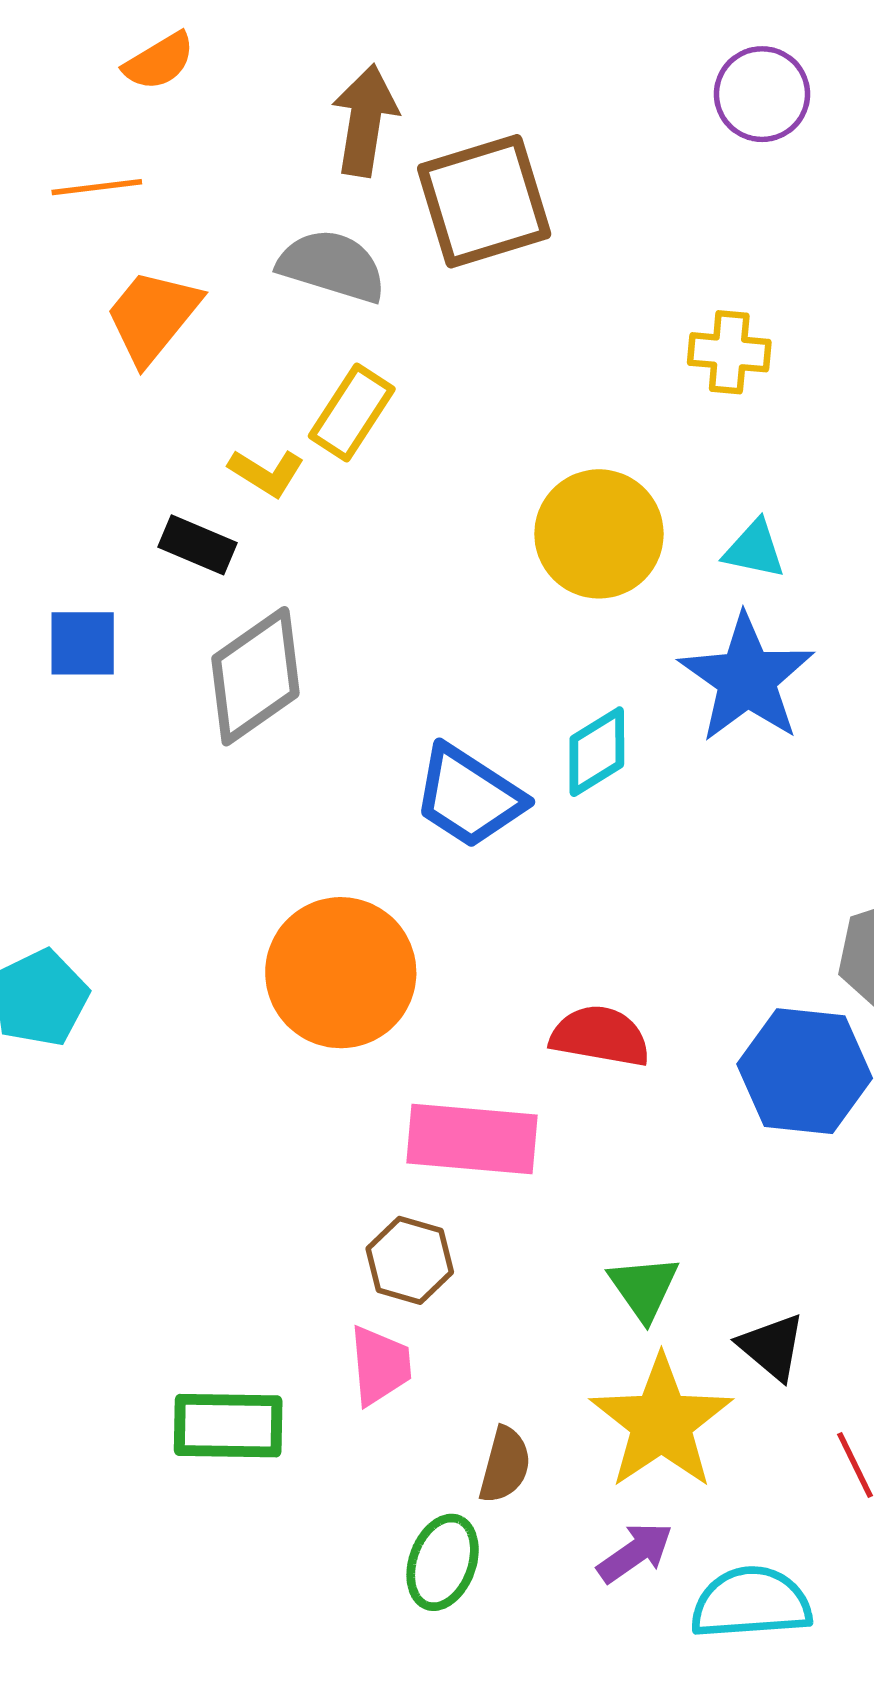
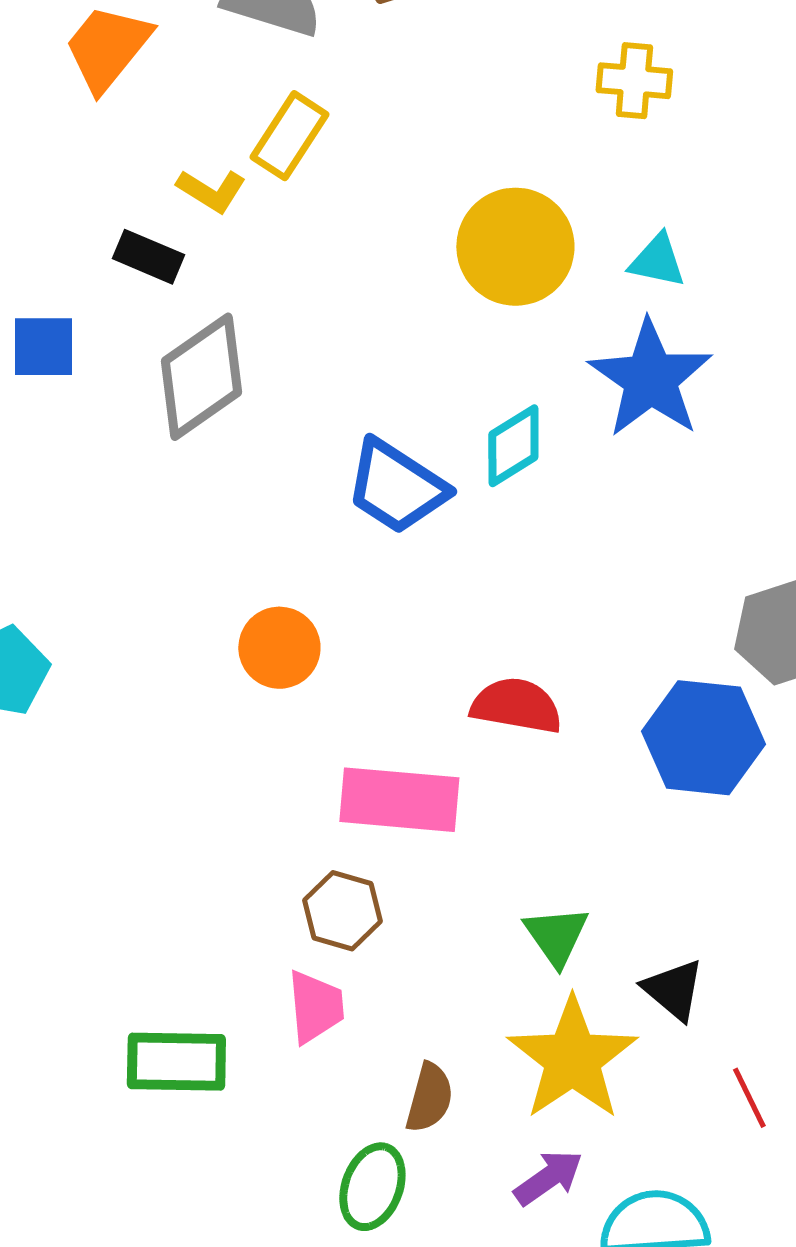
orange circle: (341, 973) -> (279, 648), size x0.6

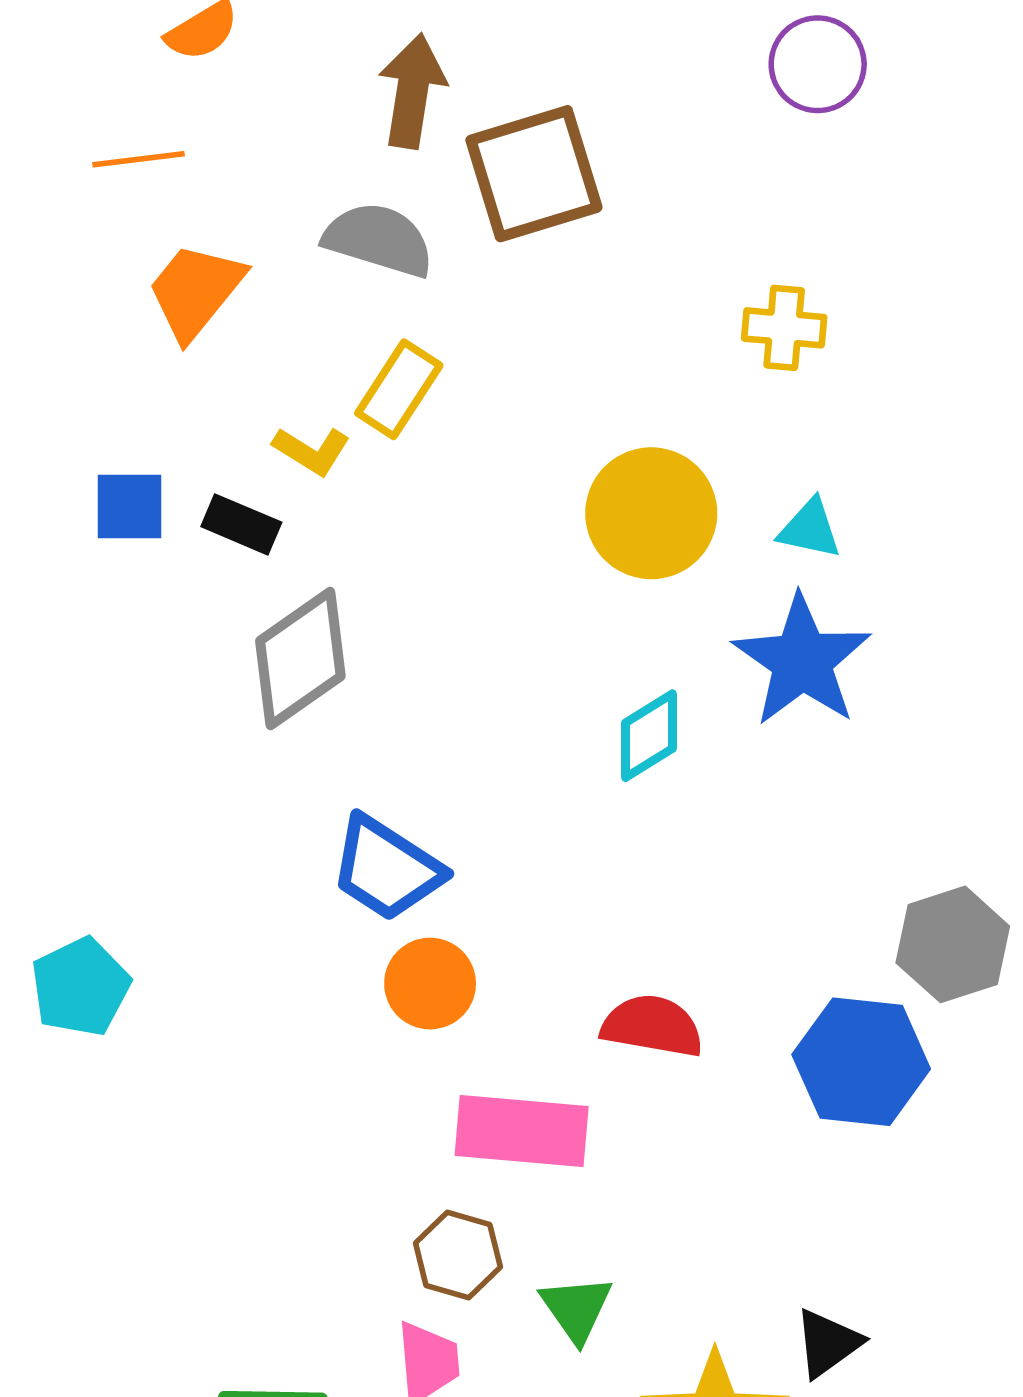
blue square: (43, 347) -> (130, 507), moved
blue trapezoid: (396, 487) -> (386, 868), moved
orange circle: (279, 648) -> (430, 984), moved
green triangle: (556, 936) -> (576, 1309), moved
black triangle: (673, 990) -> (828, 1343), turned 44

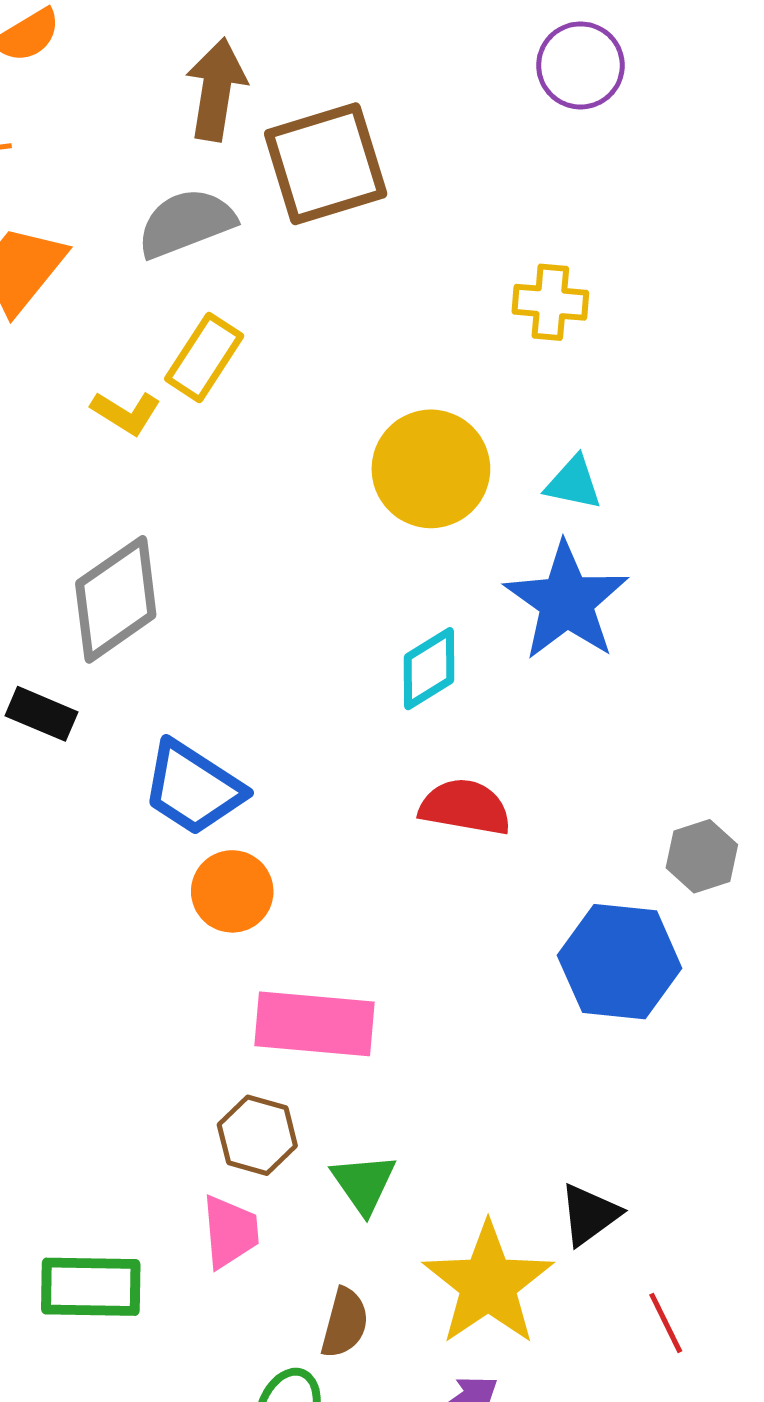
gray semicircle: (379, 240) -> (186, 223), turned -38
black rectangle: (241, 524) -> (42, 714), moved
gray hexagon: (953, 944) -> (702, 856), size x0.7
red semicircle: (652, 1026) -> (465, 807), moved

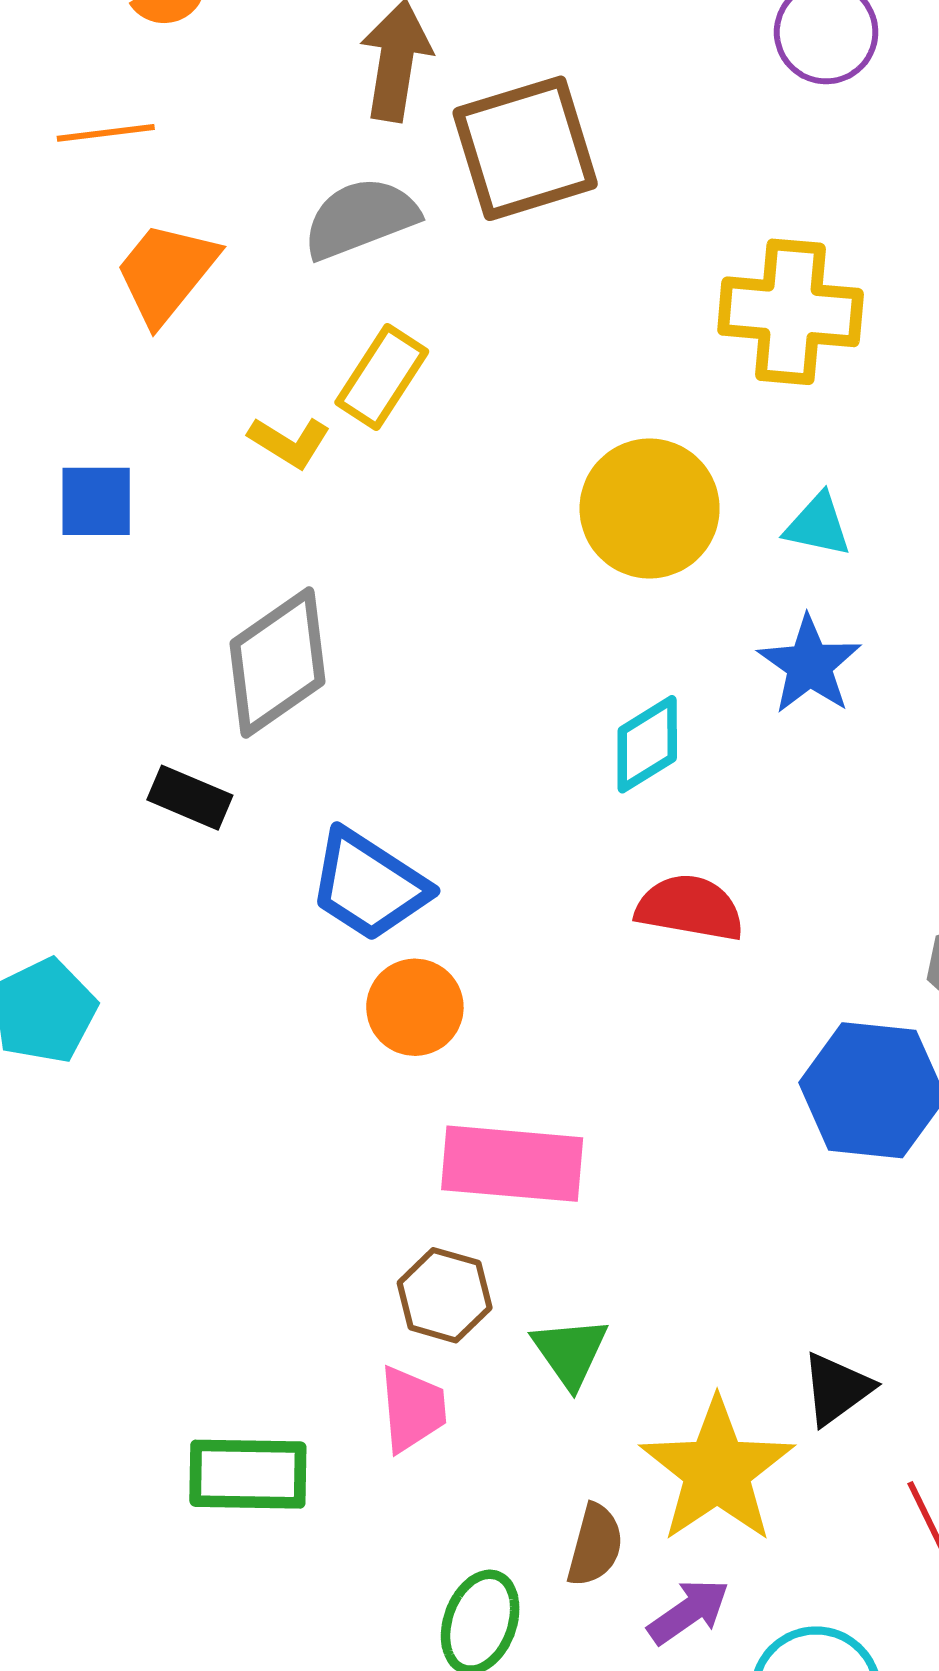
yellow cross: (550, 302) -> (791, 312), size x1.6
blue star: (566, 601) -> (809, 665), size x0.7
brown semicircle: (345, 1323) -> (595, 1545), moved

